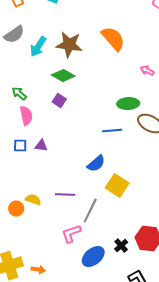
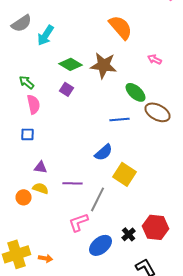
brown star: (69, 45) -> (104, 65), moved
green ellipse: (128, 104) -> (136, 92), turned 45
purple triangle: (41, 146) -> (41, 167), moved

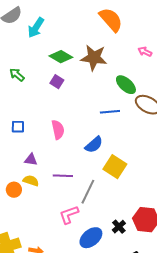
pink semicircle: (34, 104) -> (58, 130), moved

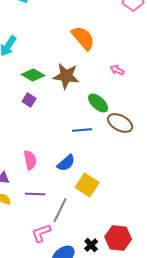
pink semicircle: (58, 130) -> (30, 160), moved

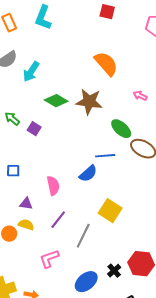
purple square: (29, 100) -> (34, 129), moved
blue semicircle: (66, 163) -> (88, 174), moved
purple line: (35, 194) -> (58, 220), turned -54
pink L-shape: (41, 233) -> (49, 259), moved

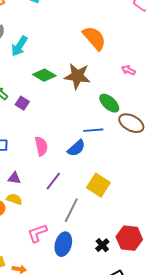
pink semicircle: (53, 186) -> (41, 146), moved
purple line: (58, 220) -> (53, 181), moved
blue ellipse: (86, 282) -> (63, 244), moved, turned -35

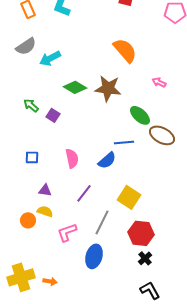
cyan arrow: (19, 46) -> (50, 58), turned 30
pink L-shape: (37, 233) -> (67, 232), moved
red hexagon: (129, 238) -> (141, 233), moved
black cross: (102, 245) -> (145, 258), moved

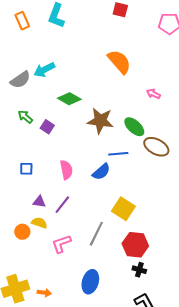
gray semicircle: (26, 46) -> (20, 80), moved
brown star: (108, 88) -> (100, 121), moved
purple line: (84, 193) -> (62, 205), moved
blue ellipse: (94, 256) -> (90, 282), moved
black cross: (145, 258) -> (139, 270), turned -32

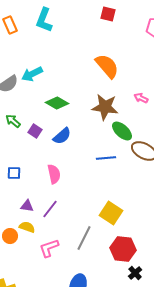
brown star: (100, 121) -> (105, 107), moved
blue semicircle: (101, 172) -> (62, 136), moved
black cross: (139, 270) -> (135, 273), moved, turned 32

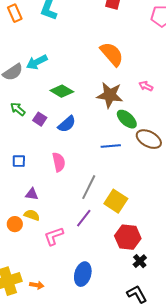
purple line: (50, 209) -> (84, 218), moved
gray line: (84, 238) -> (89, 187), moved

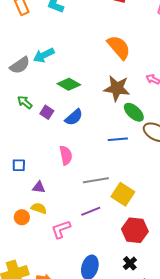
blue square: (19, 161) -> (19, 165), moved
gray line: (89, 187) -> (96, 180), turned 55
purple line: (84, 218) -> (91, 211), turned 30
black cross: (140, 261) -> (130, 263), moved

